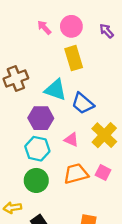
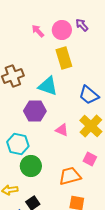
purple arrow: (107, 31) -> (82, 25), moved
blue trapezoid: (83, 103) -> (89, 95), moved
cyan hexagon: (37, 149) -> (18, 144), moved
orange trapezoid: (76, 174) -> (70, 176), moved

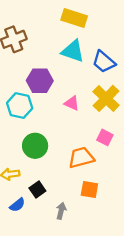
yellow rectangle: (64, 58) -> (74, 18), turned -55
cyan triangle: (48, 86) -> (73, 51), moved
cyan hexagon: (18, 144) -> (20, 106), moved

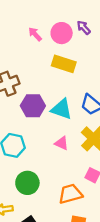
cyan triangle: (73, 51) -> (62, 109), moved
purple hexagon: (40, 81) -> (33, 106), moved

